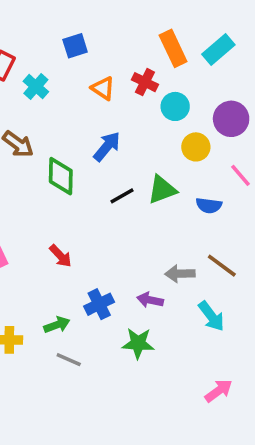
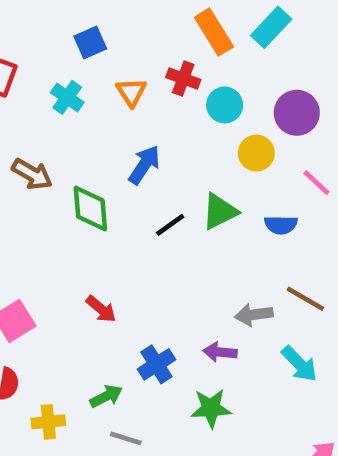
cyan cross: (36, 87) -> (67, 97), moved
orange triangle: (103, 88) -> (131, 92), turned 30

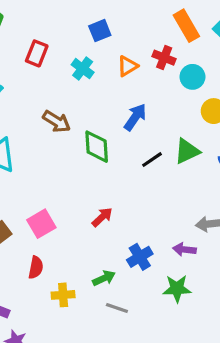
orange triangle: (131, 92) -> (128, 66), turned 30
red arrow: (101, 309) -> (102, 217), turned -85

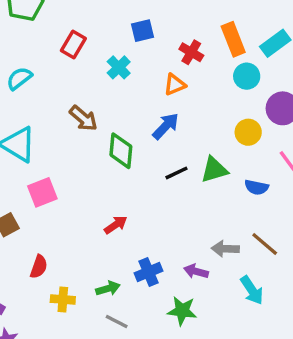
red cross: (164, 58) -> (191, 52), moved
orange triangle: (128, 66) -> (175, 85), moved
cyan circle: (192, 77) -> (247, 76), moved
pink square: (41, 224) -> (42, 192), moved

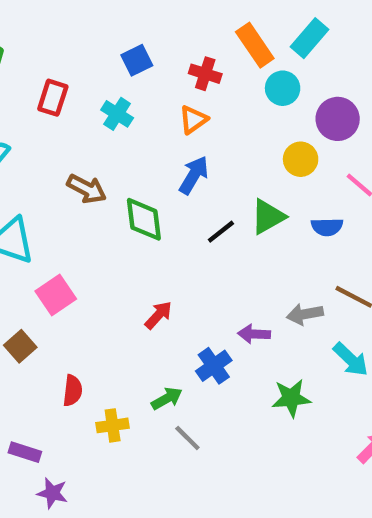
purple arrow: (196, 271) -> (254, 334), moved
green star: (182, 311) -> (291, 398), moved
gray line: (117, 322) -> (187, 438), turned 30

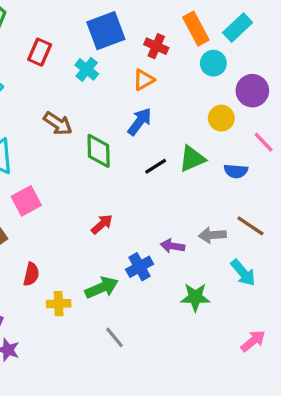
blue square: (137, 60) -> (106, 31), size x1.6
green arrow: (167, 398) -> (102, 288), size x1.4
gray line: (187, 438) -> (114, 337), moved

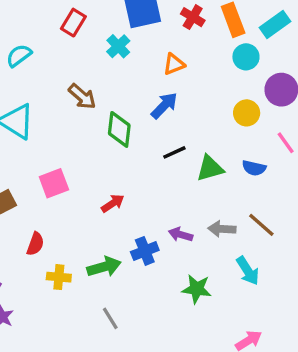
red cross: (156, 46) -> (193, 17), moved
green triangle: (192, 159) -> (210, 168), moved
pink square: (26, 201) -> (54, 183), moved

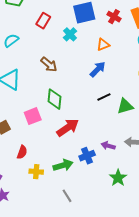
green diamond: (119, 129) -> (54, 99), moved
red arrow: (113, 203) -> (68, 128), size x1.6
green star: (197, 289) -> (118, 178), turned 30

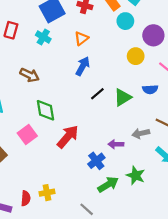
red semicircle: (22, 152) -> (26, 198), moved
green arrow: (63, 165) -> (108, 185), moved

